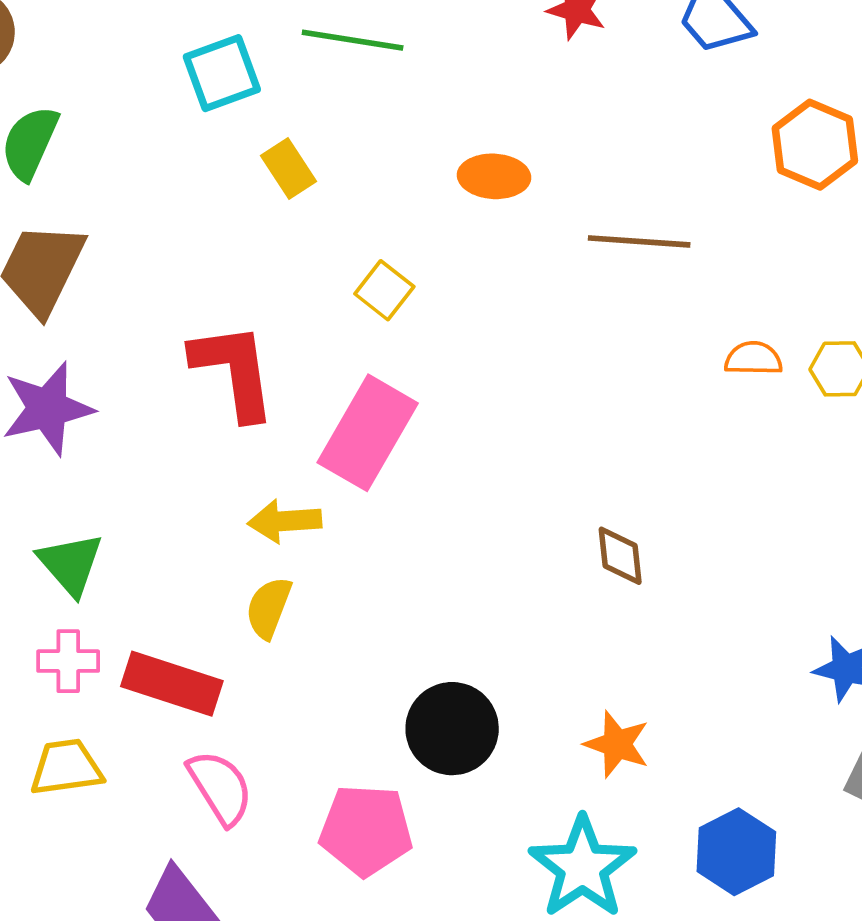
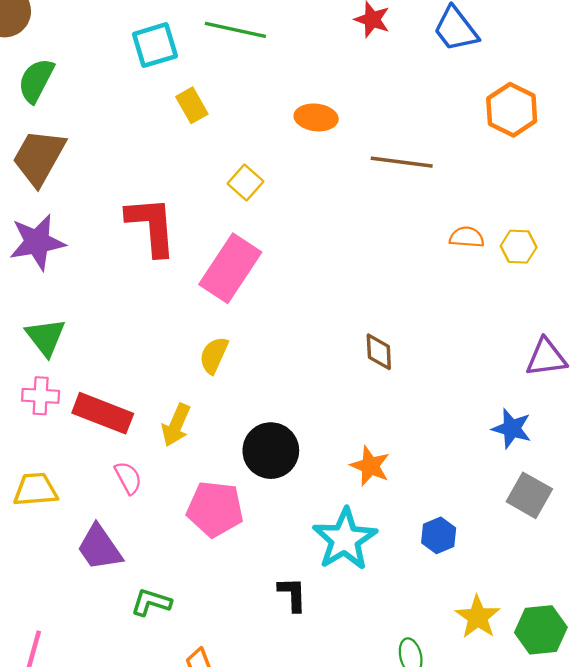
yellow arrow: (285, 521) -> (176, 425), moved, turned -66
yellow semicircle: (269, 608) -> (214, 355), moved
yellow trapezoid: (66, 767) -> (35, 490), moved
pink semicircle: (220, 787) -> (128, 478), size x0.7
blue hexagon: (736, 852) -> (439, 535), size x0.7

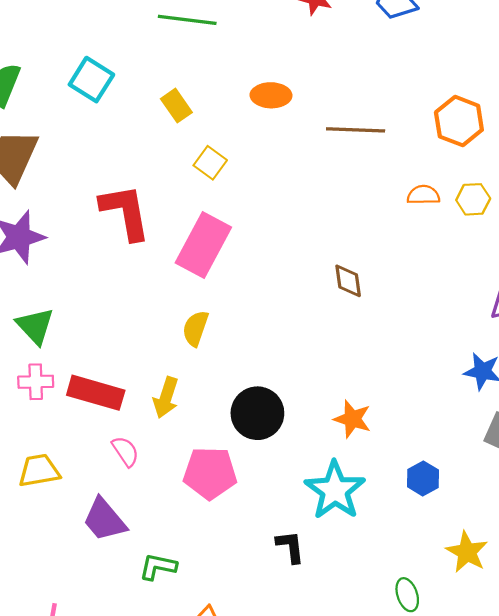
cyan square: (155, 45) -> (91, 80), moved, turned -36
yellow rectangle: (192, 105) -> (176, 106), moved
orange hexagon: (512, 110) -> (459, 121), moved
brown diamond: (379, 352) -> (348, 281), moved

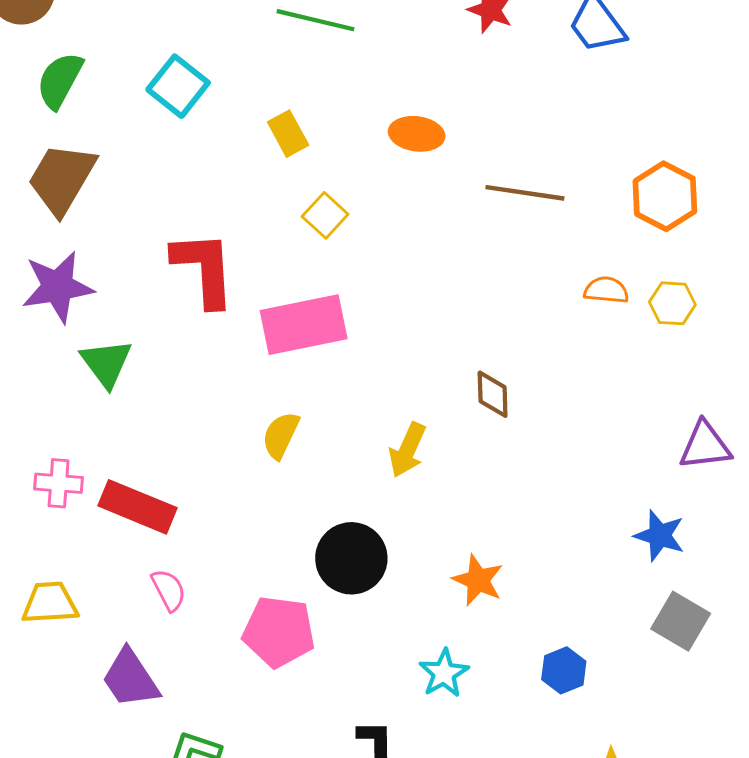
pink rectangle: (203, 245) -> (304, 325), turned 44
green triangle: (35, 326) -> (106, 363), moved
yellow arrow: (166, 397) -> (407, 450), moved
cyan star: (335, 490) -> (444, 673), size x0.6

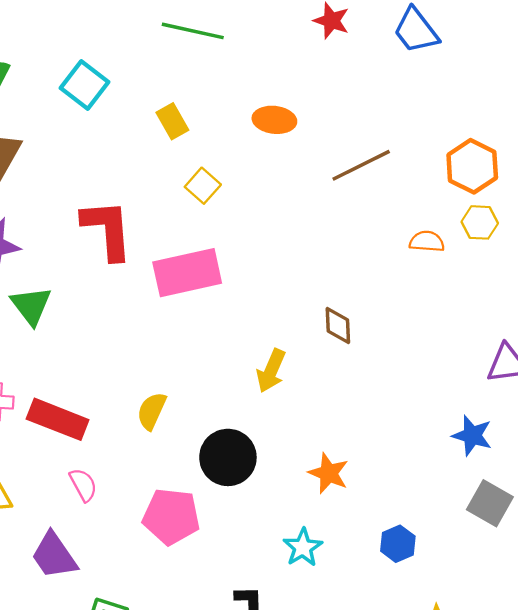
brown line: (525, 193) -> (361, 165), turned -34
yellow hexagon: (672, 303) -> (480, 222), moved
yellow semicircle: (281, 435) -> (152, 411), moved

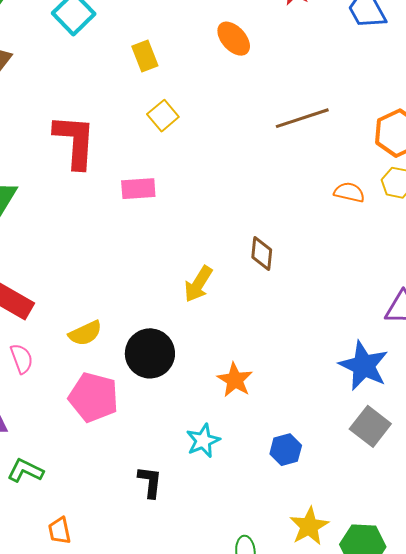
orange ellipse: (274, 120) -> (234, 39), moved, turned 33
pink rectangle: (187, 273) -> (138, 189), size x0.6
yellow semicircle: (152, 411) -> (85, 333), moved, turned -148
blue star: (472, 435) -> (364, 366), size x1.4

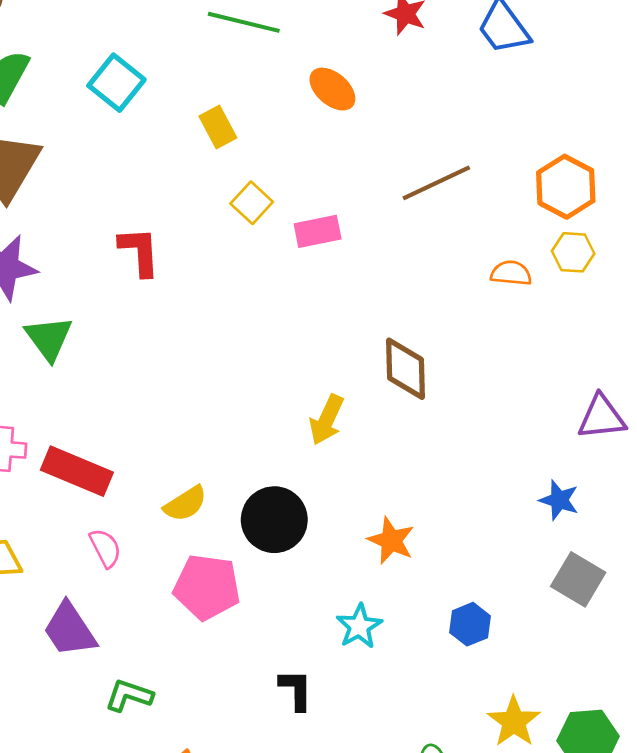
red L-shape: (75, 141) -> (139, 251), size x0.7
pink rectangle: (138, 189) -> (318, 231), moved
brown diamond: (262, 254) -> (406, 369), size x1.4
blue star: (364, 366) -> (559, 500), size x0.6

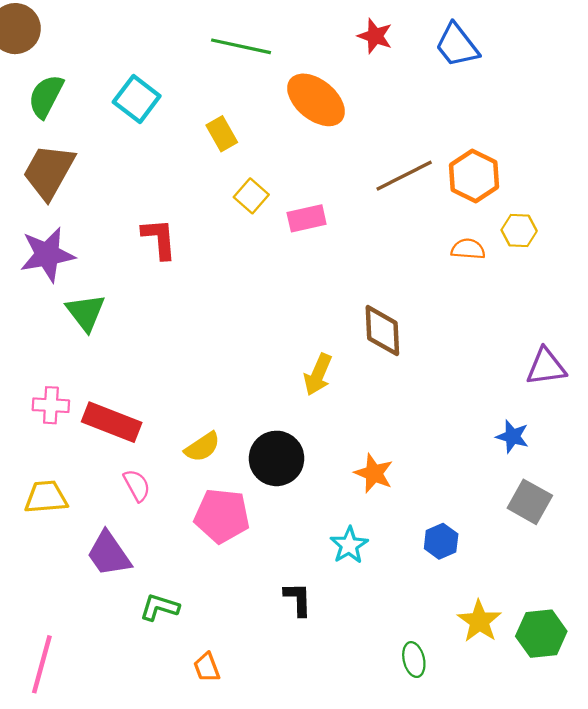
orange ellipse: (332, 89) -> (316, 100), size x1.5
orange hexagon: (566, 187) -> (474, 176), moved

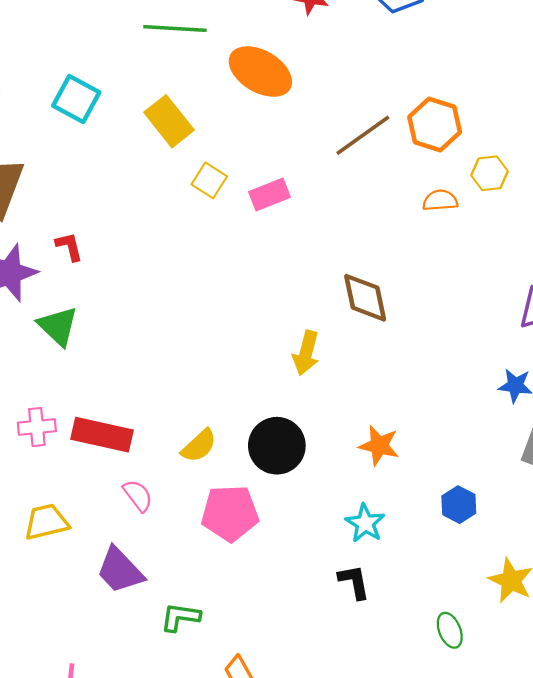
yellow rectangle: (222, 134) -> (169, 121), size x1.4
red L-shape: (159, 239) -> (69, 247), moved, size x0.7
black L-shape: (298, 599) -> (354, 582), moved

